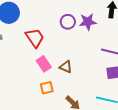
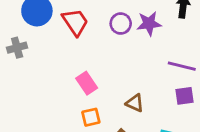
red trapezoid: (35, 38) -> (75, 22), moved
brown triangle: (66, 67) -> (135, 103), moved

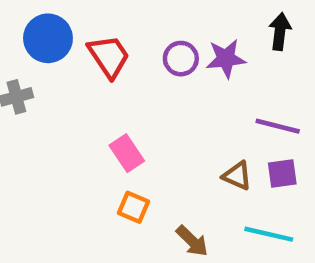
brown triangle: (135, 103) -> (237, 176), moved
orange square: (91, 117) -> (134, 207), turned 36

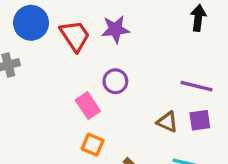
purple circle: (181, 59) -> (115, 81), moved
purple star: (226, 59) -> (115, 29), moved

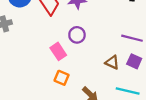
purple square: (200, 120) -> (134, 61), turned 32

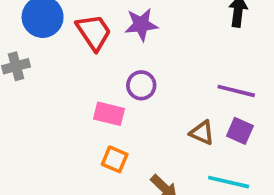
pink rectangle: (58, 51) -> (109, 114), turned -42

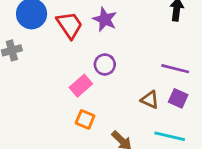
purple star: (141, 25) -> (105, 19), turned 30
pink rectangle: (109, 114) -> (81, 86), turned -55

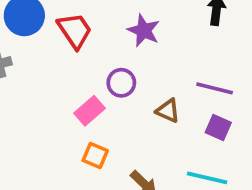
purple star: (105, 19) -> (144, 31), moved
brown triangle: (150, 100) -> (168, 111), moved

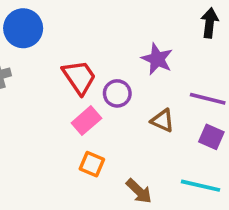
red trapezoid: (75, 31) -> (79, 77), moved
purple star: (144, 31) -> (157, 59), moved

